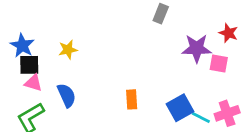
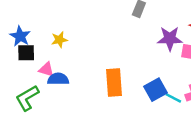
pink triangle: (33, 83) -> (46, 69), moved
blue semicircle: (67, 95) -> (58, 79), turned -66
orange rectangle: (132, 99) -> (114, 82), size x1.6

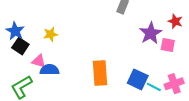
purple star: (170, 39) -> (151, 33), turned -30
black square: (26, 53) -> (20, 46), turned 35
blue square: (156, 90) -> (138, 79), turned -36

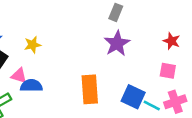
red star: (175, 21) -> (172, 41), moved
purple star: (151, 33) -> (117, 43), moved
pink square: (168, 45) -> (168, 71), moved

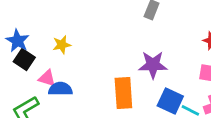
purple star: (117, 43) -> (153, 65), moved, turned 30

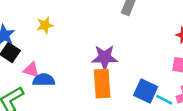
yellow star: (62, 45) -> (45, 25), moved
purple star: (153, 65) -> (105, 57), moved

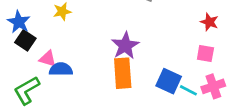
purple star: (105, 57) -> (125, 46), turned -30

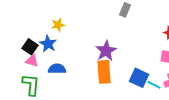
blue star: (19, 22) -> (48, 44), moved
pink triangle: (48, 59) -> (32, 61), moved
green L-shape: (27, 90) -> (31, 85), turned 125

